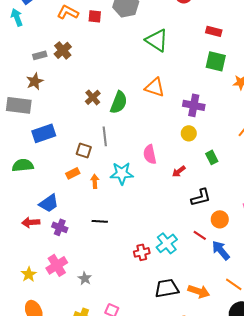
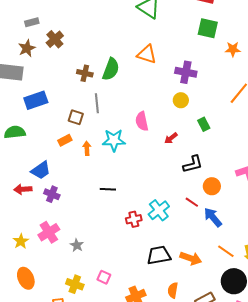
brown cross: (63, 50) -> (55, 39), moved
brown cross: (93, 97) -> (85, 73), moved, turned -35
black line: (100, 221) -> (108, 189), moved

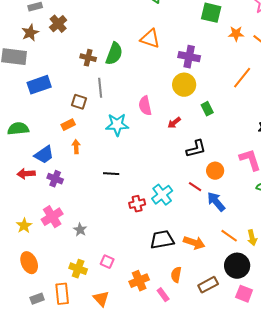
yellow circle: (181, 100) -> (184, 85), size x1.5
green semicircle: (15, 132) -> (18, 129), moved
orange arrow: (87, 148) -> (76, 147), moved

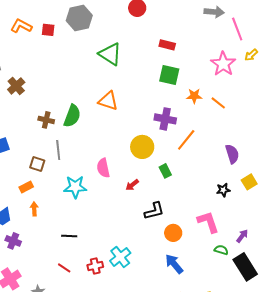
purple cross: (189, 57) -> (165, 119), moved
orange line: (242, 78) -> (186, 140), moved
red line: (195, 187) -> (64, 268), moved

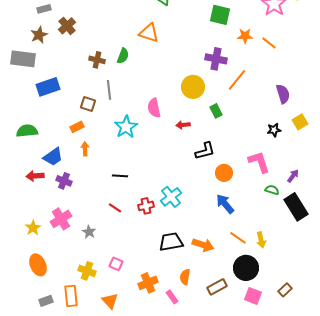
orange triangle: (108, 101) -> (149, 33), moved
green semicircle: (72, 116) -> (123, 56), size x0.7
red arrow: (132, 185) -> (183, 125), turned 32
cyan star: (75, 187) -> (126, 127), turned -30

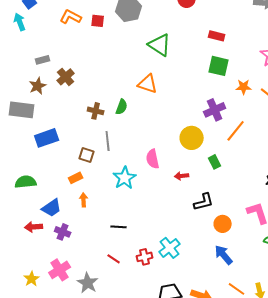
purple cross: (216, 59) -> (215, 110), turned -35
gray star: (89, 232) -> (88, 283), size x1.5

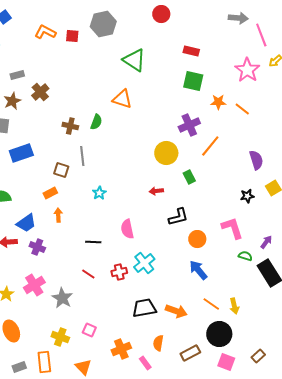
pink semicircle: (153, 159) -> (127, 229), moved
cyan star: (125, 178) -> (99, 193), size x0.6

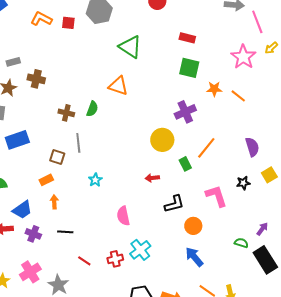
brown cross: (40, 92) -> (36, 79), turned -36
orange line: (210, 146) -> (206, 148), moved
pink L-shape: (232, 228) -> (216, 196), moved
black line: (93, 242) -> (65, 232), moved

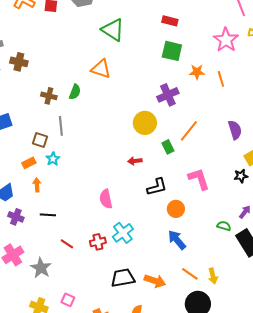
orange line: (238, 96) -> (221, 79), turned 35
cyan star: (95, 180) -> (53, 159), moved
black star: (243, 183) -> (241, 176), moved

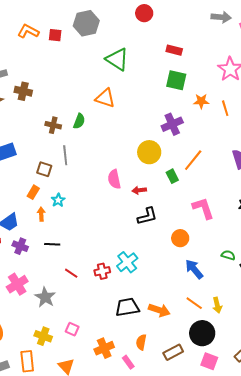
cyan star: (53, 159) -> (58, 200), moved
orange rectangle: (29, 163) -> (33, 192), turned -32
black L-shape: (157, 187) -> (147, 216), moved
pink semicircle: (106, 199) -> (114, 179), moved
blue arrow: (177, 240) -> (194, 269), moved

